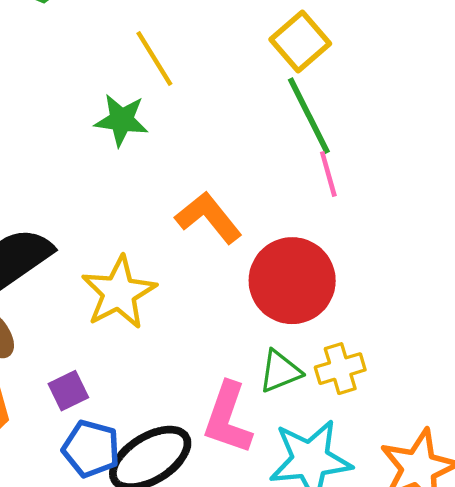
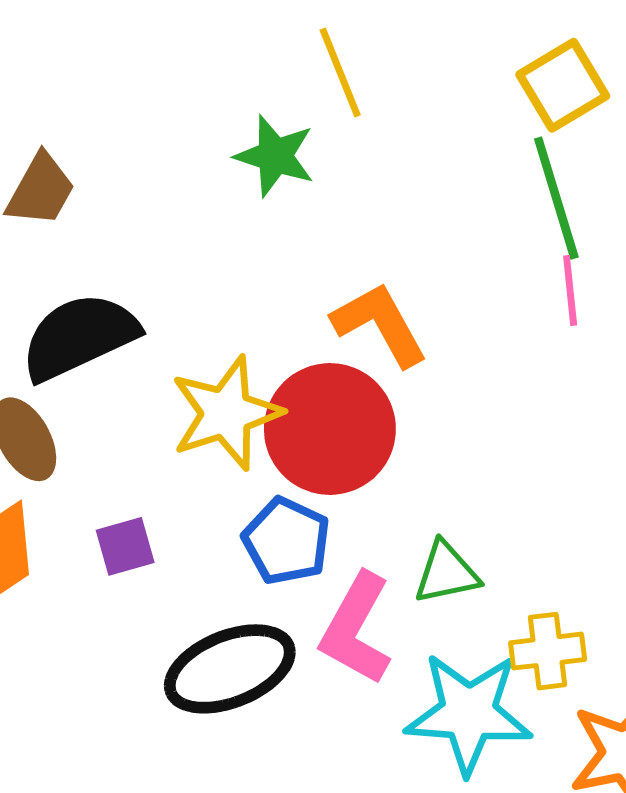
red circle: (292, 281) -> (330, 429), moved
yellow cross: (340, 369) -> (548, 651), moved
blue pentagon: (91, 449) -> (286, 541), moved

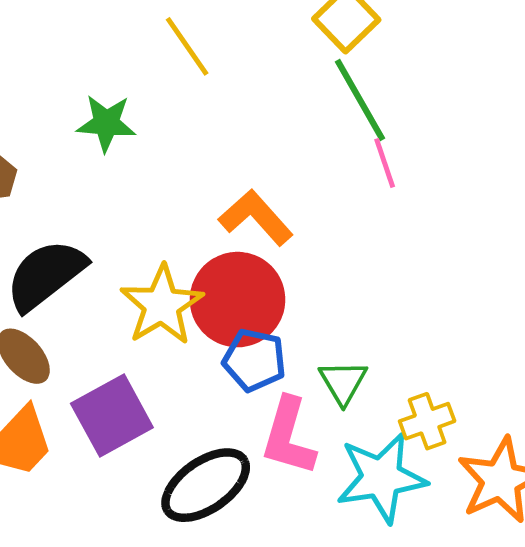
green star: (275, 156) -> (106, 123), moved
blue pentagon: (286, 541) -> (254, 360), moved
purple square: (125, 546) -> (112, 415), size x1.8
green triangle: (447, 573) -> (343, 382), turned -36

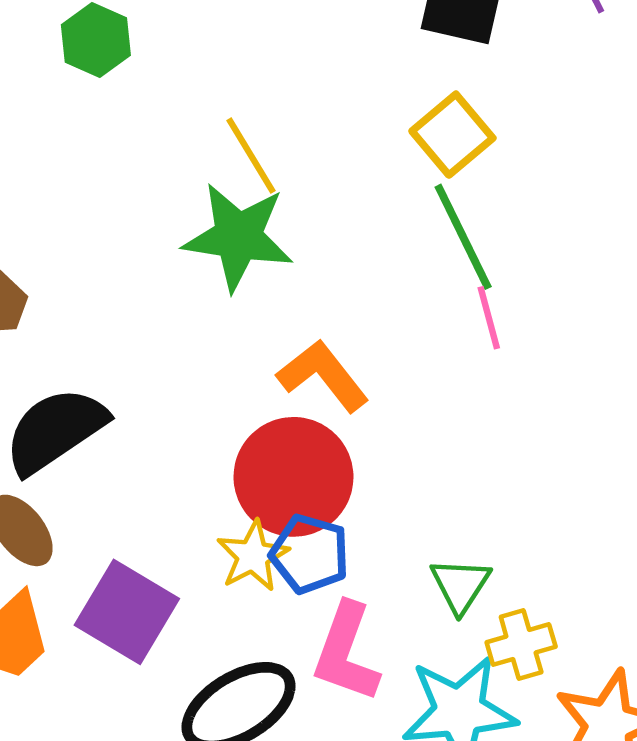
green star: (106, 123) -> (238, 237), moved, size x1.5
yellow star: (162, 305) -> (253, 556), moved, size x0.7
green triangle: (343, 382) -> (460, 585), moved
purple square: (112, 415) -> (127, 612), turned -34

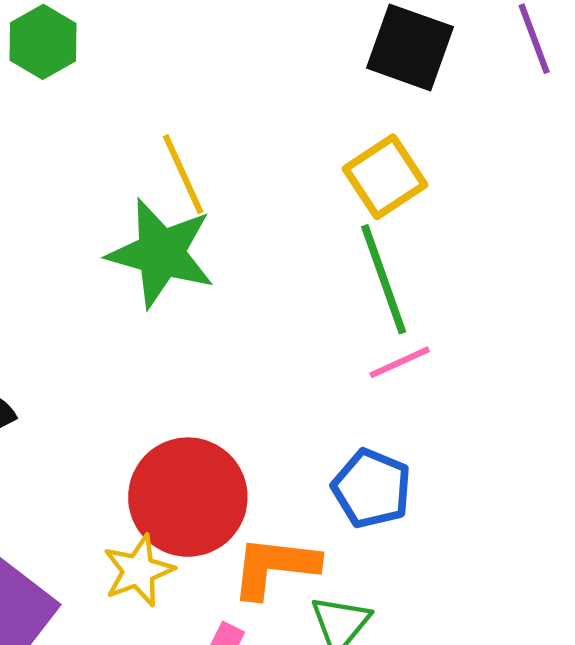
pink line: (489, 318) -> (400, 362), turned 74
orange L-shape: (323, 376) -> (275, 567), moved, turned -52
blue pentagon: (310, 554) -> (372, 488), moved

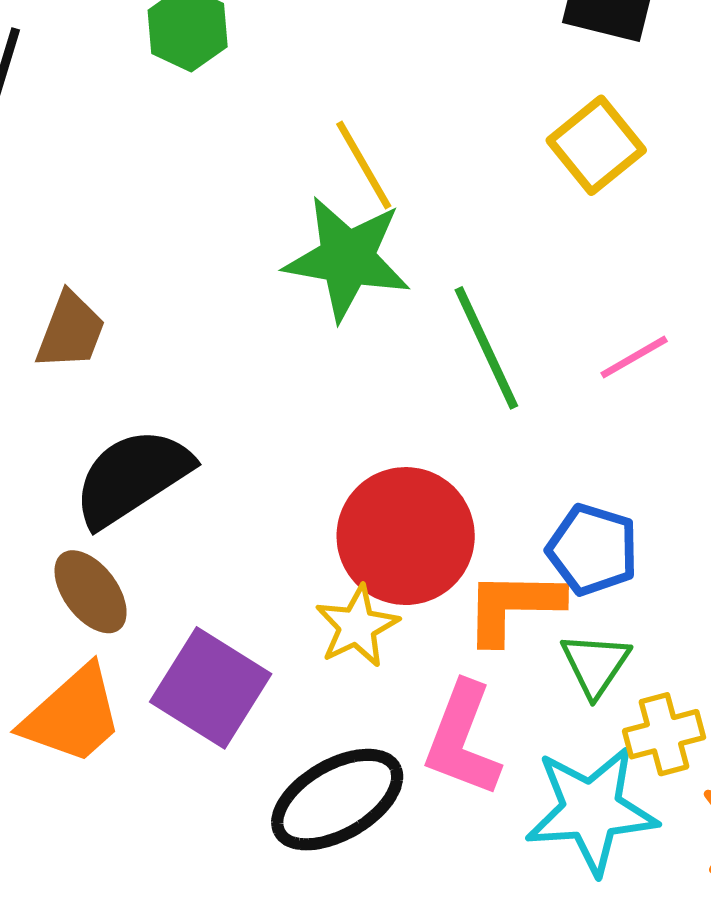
green line: (384, 279) -> (486, 348), moved
blue pentagon: (372, 488) -> (593, 550), moved

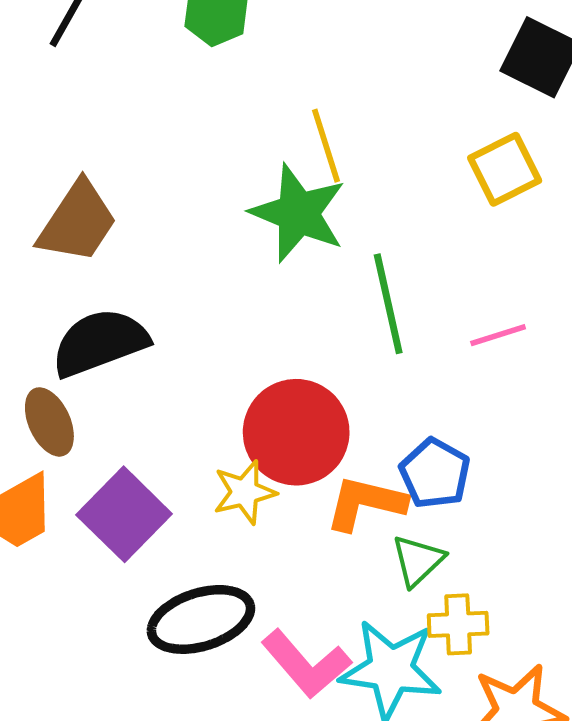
brown trapezoid: (71, 331) -> (78, 222), size x1.4
pink L-shape: (462, 739) -> (306, 664), moved, turned -74

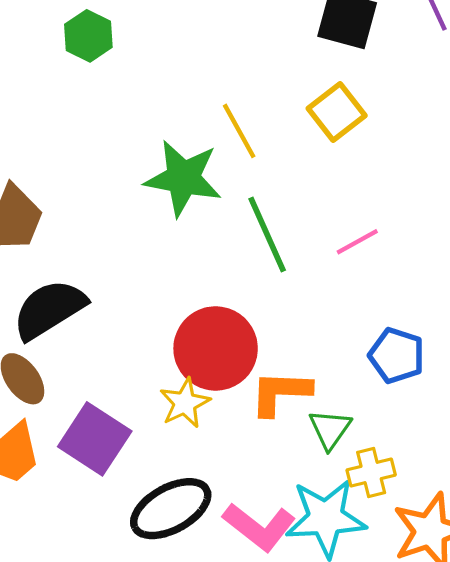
yellow line: (326, 146) -> (239, 131), moved
blue pentagon: (435, 473) -> (397, 356), moved

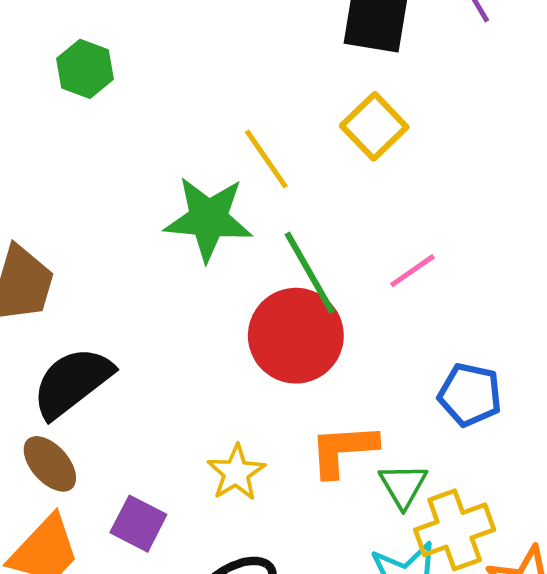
red circle: (216, 348) -> (296, 336), moved
purple square: (95, 439) -> (138, 524), size x0.7
yellow cross: (371, 473) -> (455, 530), size x1.4

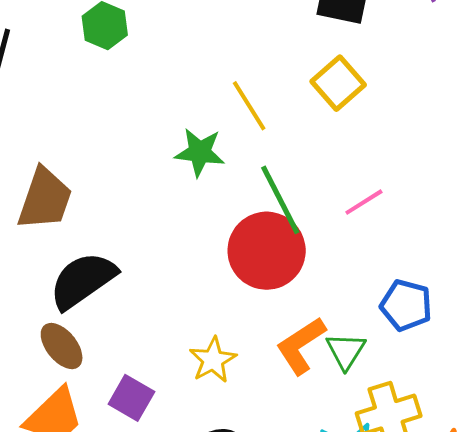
green star: (208, 219) -> (200, 152), size x0.7
orange L-shape: (343, 450) -> (301, 346), turned -32
green triangle: (403, 486) -> (346, 351), moved

